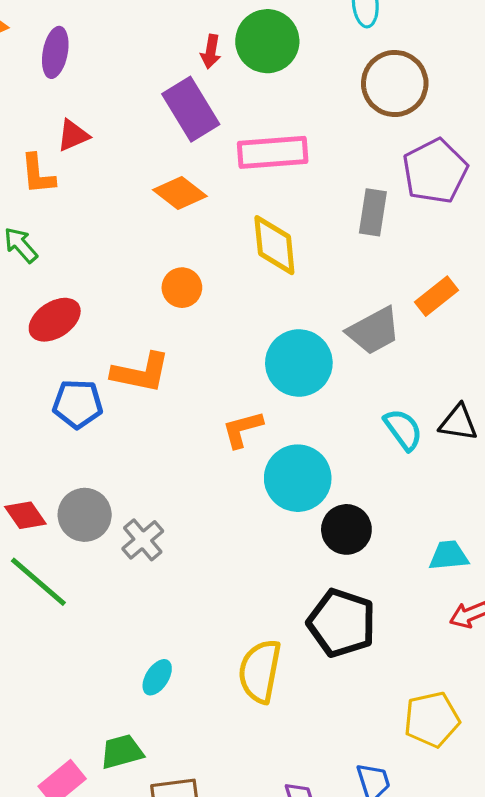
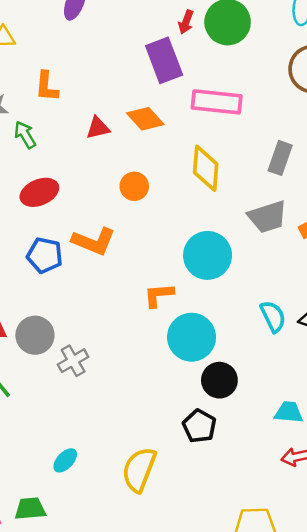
red triangle: (73, 135) -> (98, 128), moved
gray trapezoid: (374, 331) -> (267, 217), moved
black pentagon: (342, 623) -> (199, 426), moved, size x0.7

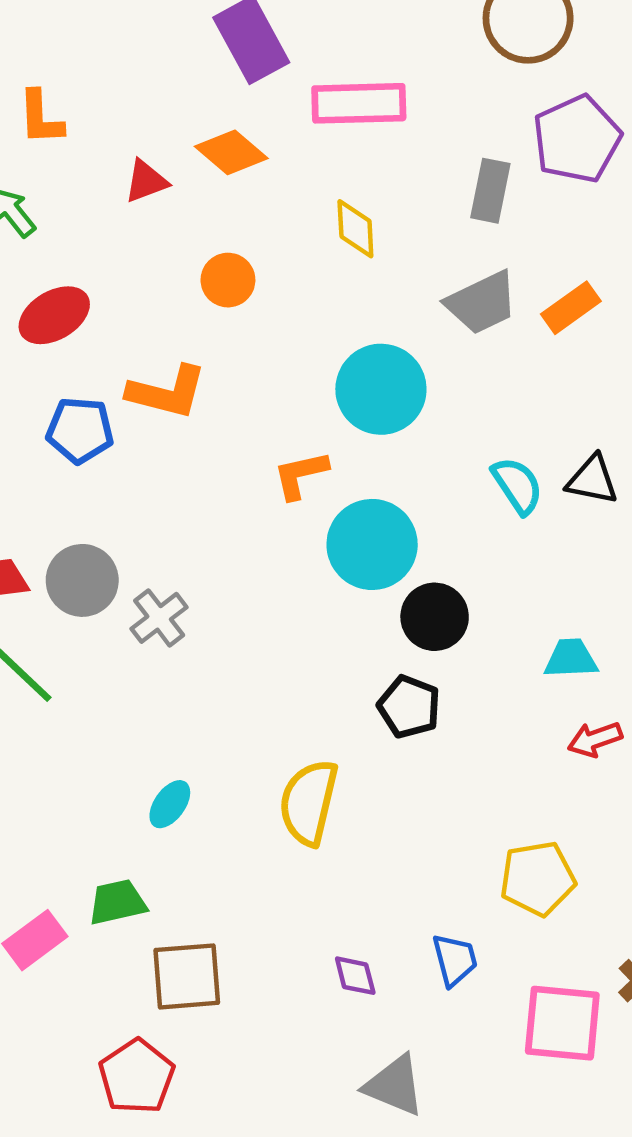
yellow diamond: (206, 168) -> (355, 229), size x0.7

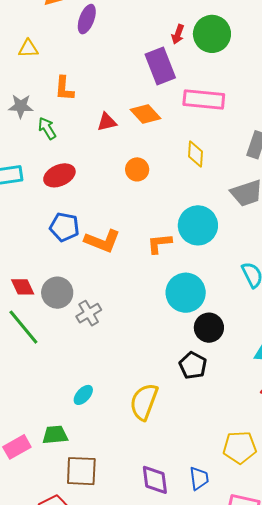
orange L-shape: (167, 392) -> (102, 241), moved
orange L-shape: (301, 475) -> (159, 243), moved
purple diamond: (355, 976) -> (155, 480), size x1.5

